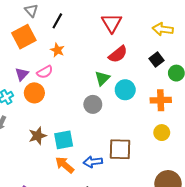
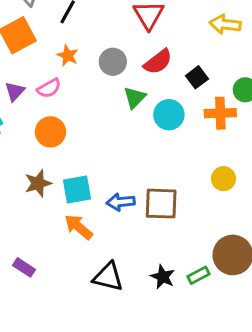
black square: (157, 60) -> (197, 77), moved
orange circle: (34, 93) -> (50, 132), moved
orange cross: (161, 100) -> (220, 113), moved
gray circle: (93, 104) -> (113, 62), moved
blue arrow: (93, 162) -> (121, 202), moved

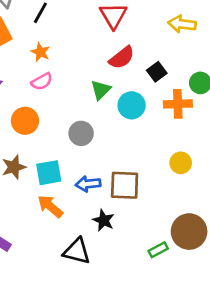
gray circle: (113, 62) -> (81, 133), moved
pink semicircle: (49, 88) -> (42, 82), moved
black star: (163, 277) -> (104, 220), moved

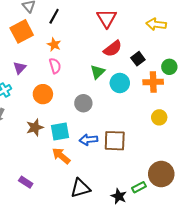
pink semicircle: (42, 82) -> (55, 66), turned -77
yellow circle: (181, 163) -> (159, 117), moved
black star: (104, 220) -> (119, 196), moved
black triangle: (77, 251) -> (80, 188), turned -30

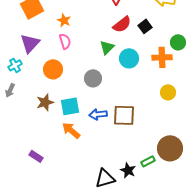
black square: (138, 59) -> (145, 26), moved
purple triangle: (20, 68) -> (30, 43), size x1.5
black triangle: (80, 188) -> (105, 178), moved

